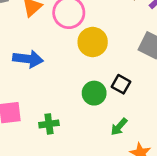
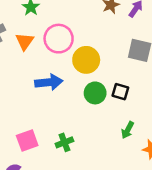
blue arrow: (28, 59) -> (49, 82), moved
green circle: (94, 93) -> (95, 93), moved

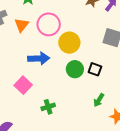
pink square: (27, 140) -> (23, 85), moved, turned -30

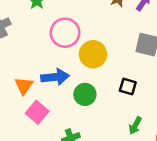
orange triangle: (22, 25) -> (24, 86), moved
green circle: (75, 69) -> (85, 94), moved

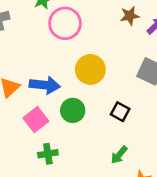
pink circle: (65, 33) -> (65, 23), moved
pink square: (37, 112) -> (36, 120), moved

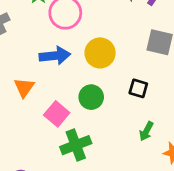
blue arrow: (45, 85) -> (55, 56), moved
green cross: (48, 154) -> (76, 145), size x1.5

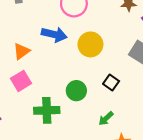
green circle: (91, 97) -> (76, 91), moved
pink square: (57, 114) -> (21, 81), moved

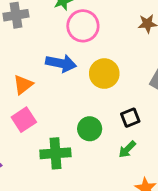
black square: (111, 83) -> (130, 118), turned 35
green arrow: (106, 118) -> (127, 149), moved

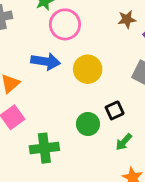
green circle: (90, 129) -> (88, 124), moved
green arrow: (127, 149) -> (124, 142), moved

